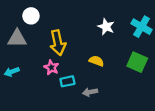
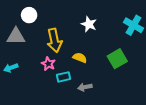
white star: (106, 27) -> (89, 24), moved
yellow semicircle: (96, 61) -> (80, 58), moved
green square: (137, 62) -> (117, 59), moved, turned 36

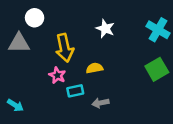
yellow semicircle: (80, 58) -> (94, 68), turned -32
green square: (117, 59) -> (157, 69), moved
cyan arrow: (11, 68) -> (15, 105), moved, turned -128

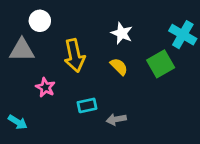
yellow semicircle: (94, 68) -> (119, 67), moved, turned 56
green square: (157, 69) -> (161, 64), moved
pink star: (57, 75) -> (45, 87), moved

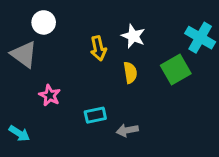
gray triangle: (22, 50) -> (24, 54), turned 36
yellow arrow: (75, 55) -> (98, 48), moved, size x0.7
yellow semicircle: (119, 67) -> (130, 73), turned 36

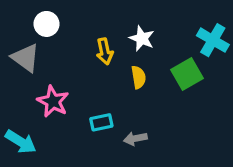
pink star: (50, 95) -> (53, 101), size x1.4
cyan arrow: (19, 133) -> (21, 142), size x1.4

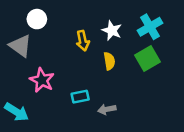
cyan cross: (213, 40) -> (150, 27), moved, turned 30

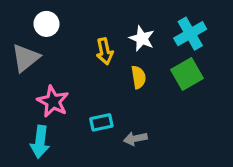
gray triangle: (20, 46) -> (25, 58), turned 45
cyan arrow: (17, 112) -> (40, 142), moved, turned 65

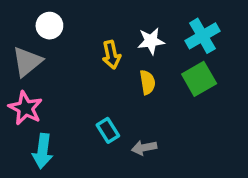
white star: (142, 38) -> (151, 41), turned -30
pink star: (53, 101) -> (25, 108), moved
cyan rectangle: (101, 122) -> (108, 130), turned 70

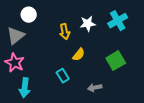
green square: (199, 79) -> (116, 61), moved
yellow semicircle: (147, 82) -> (79, 55), moved, turned 48
gray arrow: (144, 148) -> (95, 88), moved

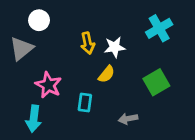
white star: (88, 24) -> (115, 47), moved
pink star: (15, 63) -> (48, 85), moved
cyan rectangle: (63, 76) -> (85, 103), turned 40

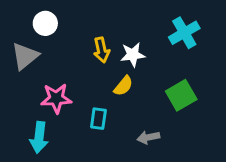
pink star: (48, 85) -> (56, 98), turned -30

